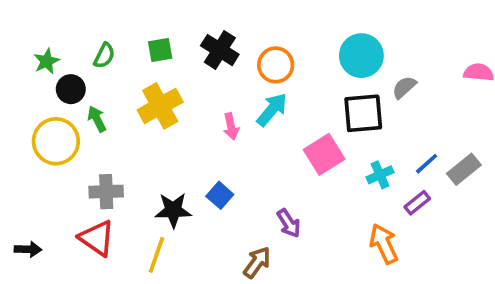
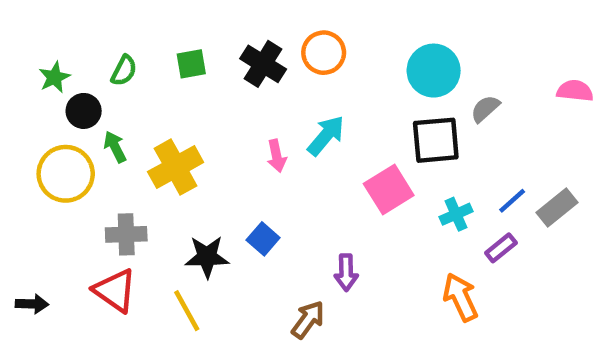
orange circle: (276, 65) -> (324, 53), moved
yellow cross: (160, 106) -> (176, 167), moved
purple arrow: (289, 223) -> (346, 273), turned 32
yellow line: (156, 255) -> (187, 311), turned -48

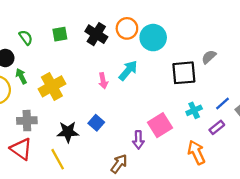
green semicircle: (124, 71) -> (26, 38), turned -63
cyan circle: (434, 71) -> (153, 38), moved
pink square: (389, 189) -> (160, 125), moved

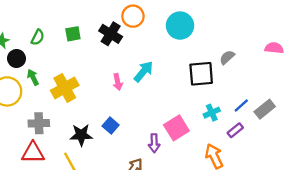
orange circle: (127, 28) -> (133, 16), moved
green semicircle: (26, 38) -> (38, 37), turned 63
cyan circle: (153, 38) -> (180, 26), moved
red triangle: (21, 149) -> (33, 153), turned -35

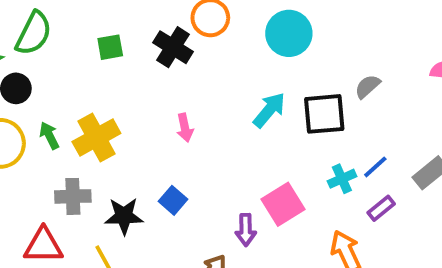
green semicircle: (38, 37) -> (34, 33), moved, size x1.6
cyan arrow: (144, 71) -> (269, 110), moved
green arrow: (33, 77) -> (49, 136), moved
blue line: (241, 106) -> (375, 167), moved
gray cross: (39, 123) -> (73, 196), moved

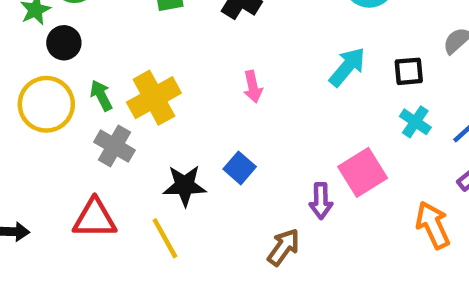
black square: (324, 114) -> (409, 71), size x0.6
cyan cross: (342, 179) -> (415, 122), moved, turned -32
gray cross: (73, 196) -> (114, 146), moved, turned 32

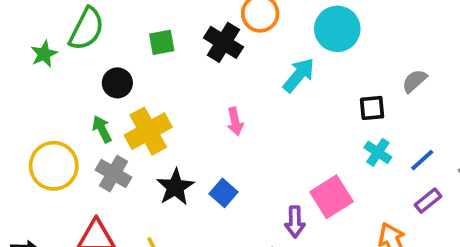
black circle: (64, 43) -> (117, 83), moved
cyan arrow: (347, 67) -> (299, 75), moved
yellow circle: (46, 104) -> (54, 166), moved
black star: (185, 186) -> (175, 187), moved, turned -30

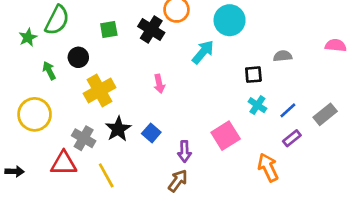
gray semicircle: (414, 81) -> (283, 56), turned 36
green arrow: (102, 129) -> (49, 71), moved
gray cross: (114, 174) -> (84, 138), moved
purple arrow: (295, 222) -> (184, 152), moved

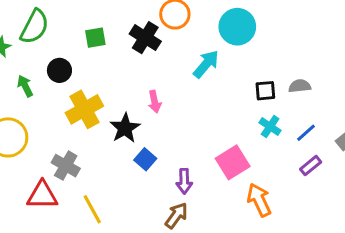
gray semicircle: (283, 56) -> (300, 86), moved
black star: (118, 129) -> (125, 128), moved
orange arrow: (268, 167) -> (259, 200), moved

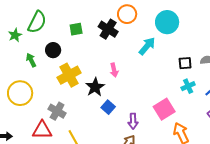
cyan cross: (270, 127) -> (188, 86), turned 32

